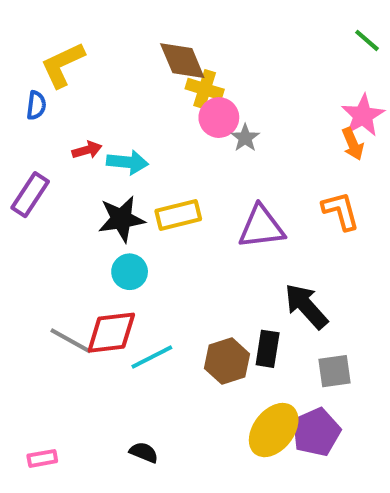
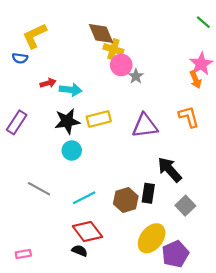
blue semicircle: (36, 105) -> (20, 58), turned 91
purple rectangle: (30, 195) -> (17, 122), moved
red diamond: (111, 333) -> (87, 232), moved, turned 60
gray square: (335, 371) -> (185, 206), turned -36
purple pentagon: (316, 432) -> (175, 254), moved

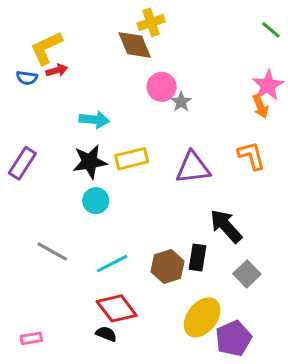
yellow cross: (113, 49) -> (151, 22), moved, turned -36
red arrow: (48, 83) -> (57, 70), moved

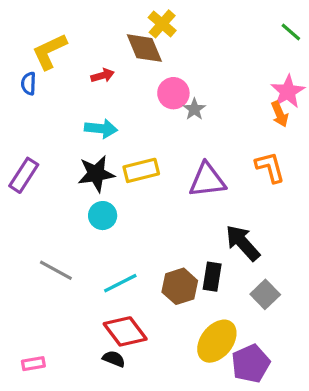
yellow cross: (151, 22) -> (162, 24), turned -30
red arrow: (57, 70) -> (103, 75), moved
blue semicircle: (27, 78) -> (29, 84), turned 84

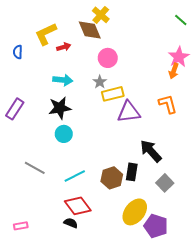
yellow L-shape: (49, 51) -> (46, 34), moved
gray star: (194, 109) -> (100, 82), moved
orange arrow: (280, 114) -> (174, 71), turned 42
yellow rectangle: (141, 170) -> (113, 94), moved
purple pentagon: (251, 364) -> (156, 226), turned -30

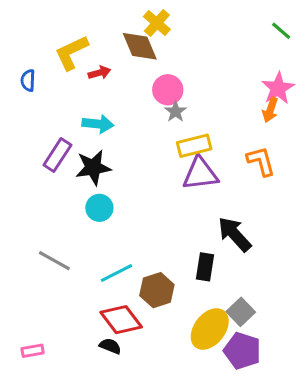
gray star: (100, 82) -> (176, 112), moved
yellow rectangle: (113, 94) -> (194, 146), moved
purple rectangle: (15, 109) -> (57, 155), moved
brown hexagon: (112, 178) -> (157, 290), moved
gray square: (165, 183) -> (241, 312), moved

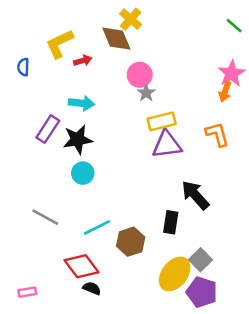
red diamond: (121, 320) -> (81, 266), moved

